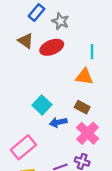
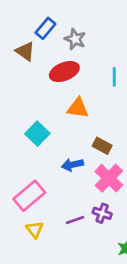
brown triangle: (26, 41) -> (25, 51), moved
orange triangle: (84, 77) -> (78, 108), moved
cyan square: (42, 105) -> (37, 134), moved

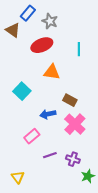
pink rectangle: (29, 196) -> (32, 136), moved, size x0.7
purple cross: (102, 213) -> (73, 159), moved
yellow triangle: (35, 229) -> (18, 177), moved

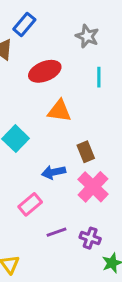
gray star: (50, 21) -> (87, 36), moved
brown rectangle: (70, 100) -> (86, 152), turned 40

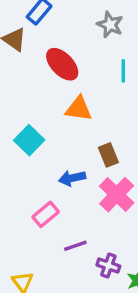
red ellipse: (45, 71) -> (62, 64), turned 68
purple cross: (90, 238) -> (108, 266), moved

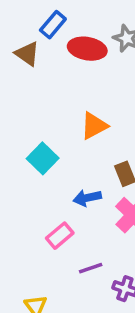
red ellipse: (62, 64) -> (87, 49), moved, turned -36
orange triangle: (79, 109) -> (94, 126), turned -36

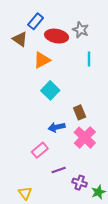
orange triangle: (94, 126) -> (42, 60), moved
cyan square: (43, 158) -> (50, 90), moved

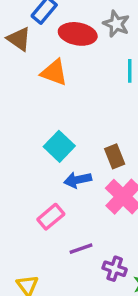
orange triangle: (42, 60) -> (54, 72), turned 48
cyan square: (50, 90) -> (59, 146), moved

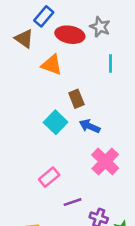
brown rectangle: (115, 156) -> (76, 99), moved
blue arrow: (78, 180) -> (90, 126), moved, turned 36

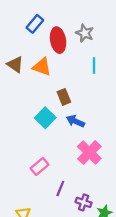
red ellipse: (70, 35) -> (58, 40), turned 70
brown triangle: (24, 39) -> (15, 64), moved
purple line: (73, 202) -> (60, 188), turned -49

